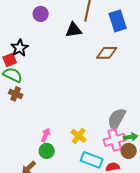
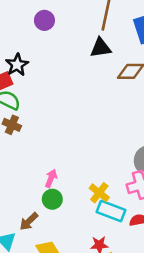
black triangle: (74, 30) -> (101, 48), moved
yellow cross: (79, 136) -> (99, 193), moved

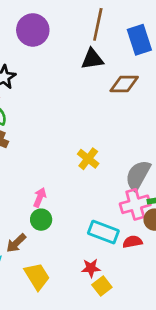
purple circle: (44, 20) -> (33, 30), size x1.5
yellow cross: (99, 193) -> (88, 159), moved

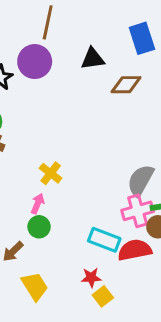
brown line: (98, 24) -> (48, 22), moved
purple circle: (33, 30) -> (35, 62), moved
yellow cross: (88, 159) -> (51, 173), moved
red semicircle: (132, 242) -> (135, 250), size x1.6

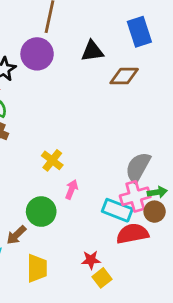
pink arrow: (38, 204) -> (72, 189), moved
green circle: (39, 227) -> (41, 212), size x1.4
cyan rectangle: (104, 240) -> (117, 210), moved
yellow trapezoid: (35, 286) -> (37, 268), turned 32

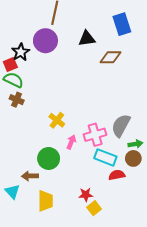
pink cross: (135, 196) -> (95, 135), moved
red semicircle: (132, 234) -> (117, 175), size x0.7
brown arrow: (16, 235) -> (30, 176), turned 42

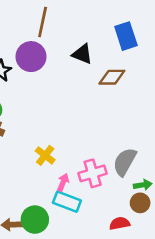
black triangle: (87, 39) -> (82, 54), turned 30
cyan rectangle: (105, 157) -> (67, 202), moved
green circle: (49, 158) -> (35, 220), moved

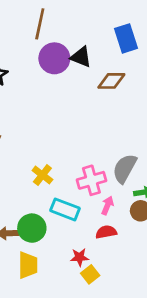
purple circle: (31, 57) -> (54, 58), moved
yellow cross: (45, 155) -> (42, 175), moved
pink arrow: (63, 182) -> (107, 206), moved
red semicircle: (120, 223) -> (106, 232), moved

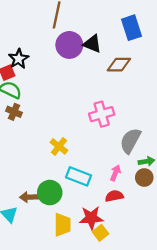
pink cross: (91, 180) -> (102, 114), moved
red star: (80, 257) -> (91, 218), size x1.5
yellow trapezoid: (28, 265) -> (62, 225), moved

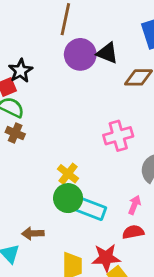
green circle: (50, 193) -> (68, 198), moved

